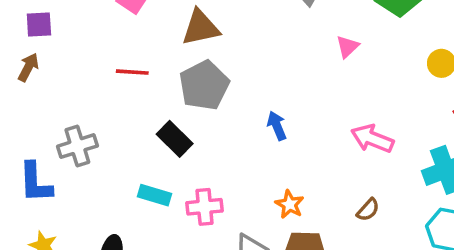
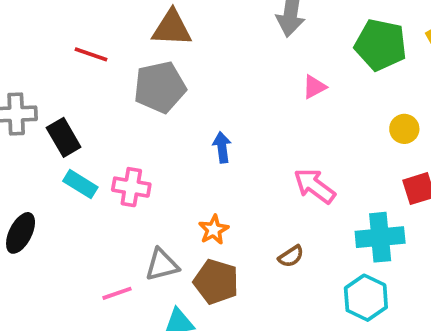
black rectangle: (175, 139) -> (64, 137), moved
pink cross: (205, 207) -> (131, 187), moved

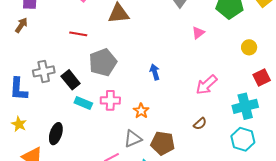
gray pentagon: (160, 87) -> (103, 62), moved
pink arrow: (314, 186) -> (207, 85), turned -70
orange star: (214, 230) -> (141, 111), moved

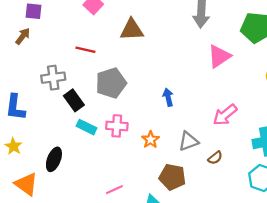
pink triangle: (198, 33) -> (219, 56), size x1.6
gray cross: (44, 71) -> (53, 78), moved
gray triangle: (133, 139) -> (188, 141), moved

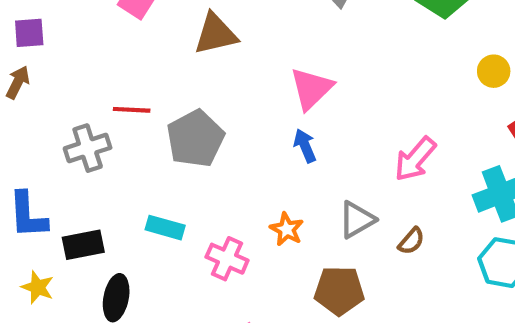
red line: (85, 50) -> (132, 110), moved
pink triangle: (219, 56) -> (311, 89), moved
black rectangle: (74, 100) -> (83, 245), moved, turned -55
pink cross: (117, 126) -> (227, 259), moved, turned 30

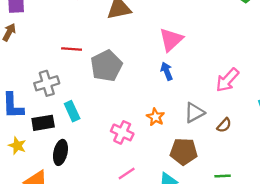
gray cross: (88, 148) -> (47, 83), moved
cyan rectangle: (165, 228) -> (72, 111), moved, turned 48

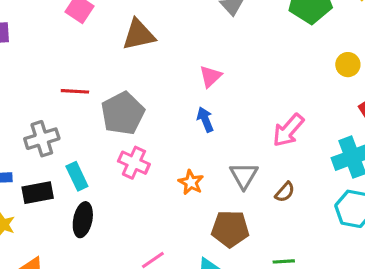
pink triangle: (171, 40) -> (210, 76), size x0.7
gray triangle: (194, 113) -> (244, 176), turned -30
pink cross: (122, 132) -> (134, 163), moved
black ellipse: (60, 152) -> (83, 220), moved

